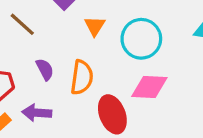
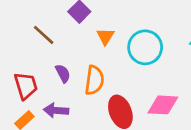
pink diamond: (149, 87) -> (163, 105), moved

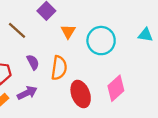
pink diamond: (163, 105) -> (116, 88), turned -45
purple arrow: (56, 110) -> (27, 93), turned 150

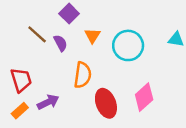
purple semicircle: (33, 62) -> (60, 43), moved

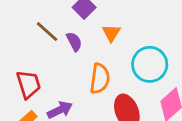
cyan circle: (128, 45) -> (150, 64), moved

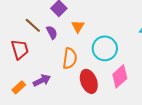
red trapezoid: (29, 84) -> (20, 49), moved

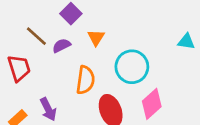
purple semicircle: (52, 32) -> (62, 46), turned -88
purple arrow: (42, 80) -> (48, 109), turned 90

